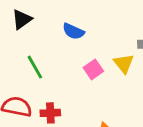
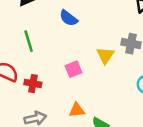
pink square: (93, 69) -> (74, 69), moved

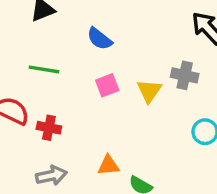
green line: (29, 41) -> (44, 69), turned -65
pink square: (74, 69) -> (107, 85), moved

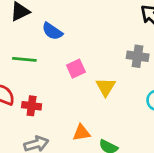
blue semicircle: (100, 39) -> (52, 31), moved
yellow triangle: (149, 91) -> (106, 87), moved

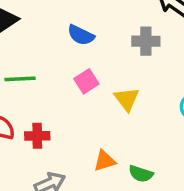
blue semicircle: (52, 31) -> (81, 35), moved
gray cross: (138, 56) -> (146, 41), moved

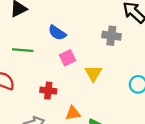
blue semicircle: (81, 35) -> (57, 33), moved
red cross: (37, 136) -> (48, 91), moved

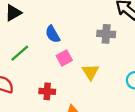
blue semicircle: (57, 33) -> (53, 34), turned 30
green line: (23, 50) -> (20, 53), turned -42

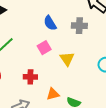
blue semicircle: (53, 34) -> (50, 23), moved

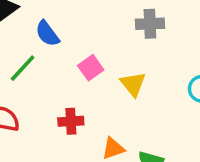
blue semicircle: (50, 23) -> (47, 34), moved

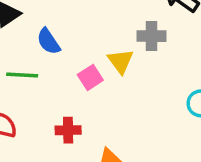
green line: (23, 68) -> (22, 75), turned 48
yellow triangle: (133, 84) -> (121, 61), moved

